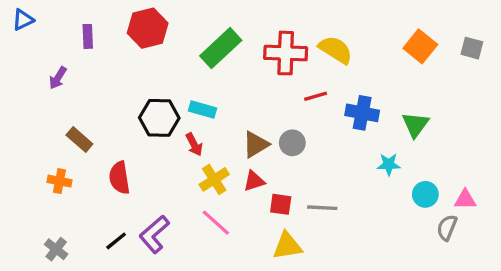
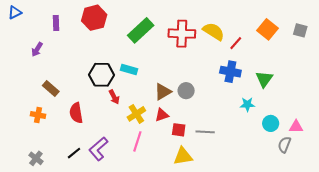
red line: (316, 96) -> (236, 43), moved, turned -32
red arrow: (194, 144) -> (114, 97), moved
pink line: (216, 223) -> (137, 141), turned 66

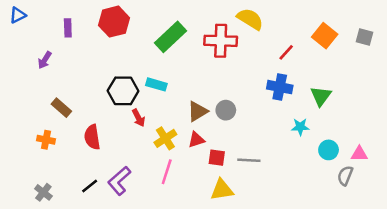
yellow semicircle: (214, 31) -> (250, 19), moved

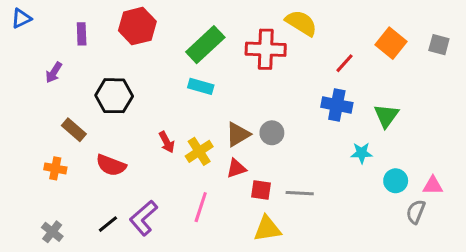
cyan rectangle: (156, 84) -> (201, 86), moved
black hexagon: (123, 91) -> (114, 96), moved
red semicircle: (92, 137) -> (111, 165), turned -60
yellow cross: (165, 138) -> (199, 151), moved

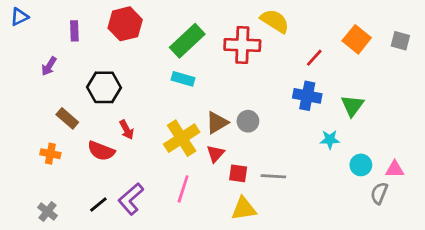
red arrow: (167, 142) -> (127, 130), moved
yellow cross: (199, 151) -> (182, 138), size x1.4
red triangle: (236, 168) -> (216, 154), turned -30

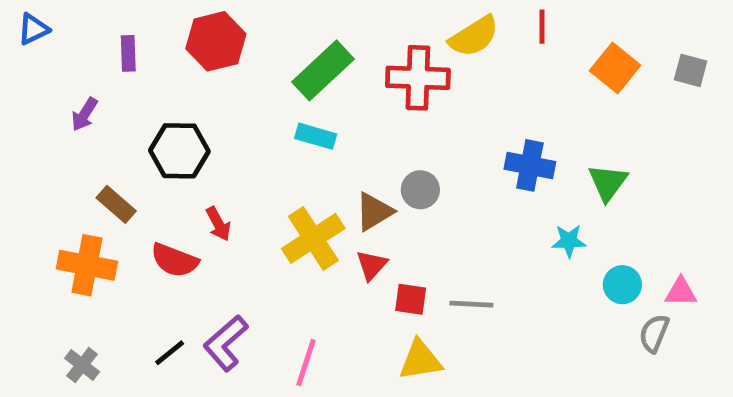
yellow semicircle: (275, 21) -> (474, 36), turned 116
red line: (314, 58) -> (542, 27), moved, turned -42
gray circle: (248, 121) -> (420, 190), moved
orange cross: (50, 154) -> (87, 265), size x1.6
pink line: (183, 189) -> (306, 363), moved

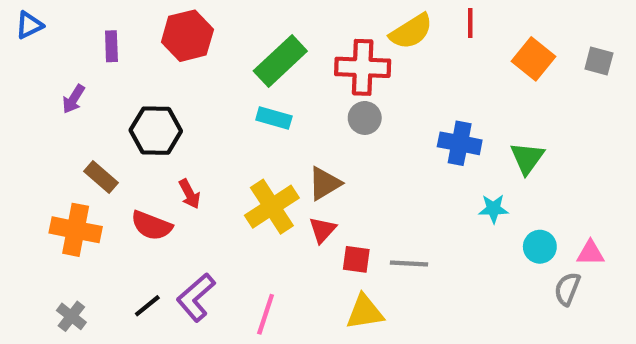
gray circle: (420, 190) -> (365, 118), moved

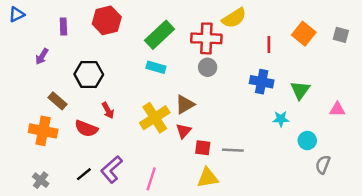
red line: (470, 23) -> (269, 44), moved
pink triangle: (590, 253) -> (337, 109), moved

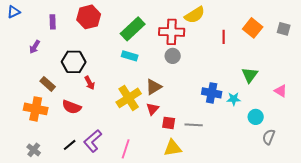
blue cross: (262, 82) -> (212, 93), moved
pink triangle: (337, 109) -> (281, 91), turned 32
red arrow: (108, 110) -> (90, 83), moved

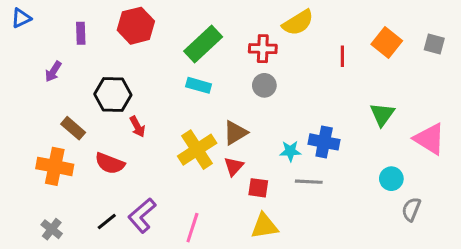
red cross: (172, 32) -> (263, 49), size x0.7
pink triangle: (281, 91) -> (430, 139), size x1.6
cyan star: (234, 99) -> (290, 151), moved
gray line: (194, 125) -> (309, 182), moved

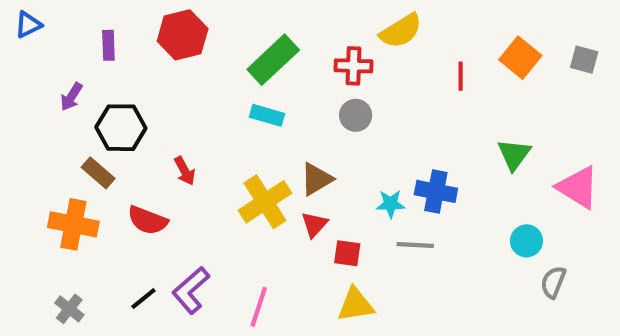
black hexagon: (113, 95) -> (121, 128), moved

